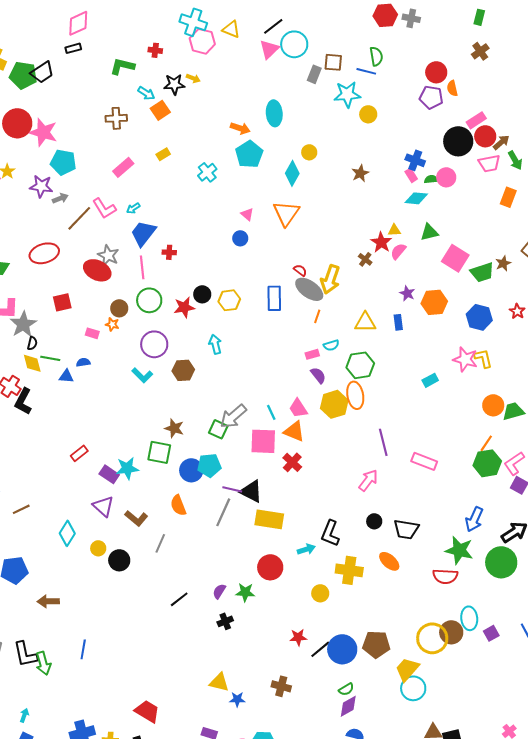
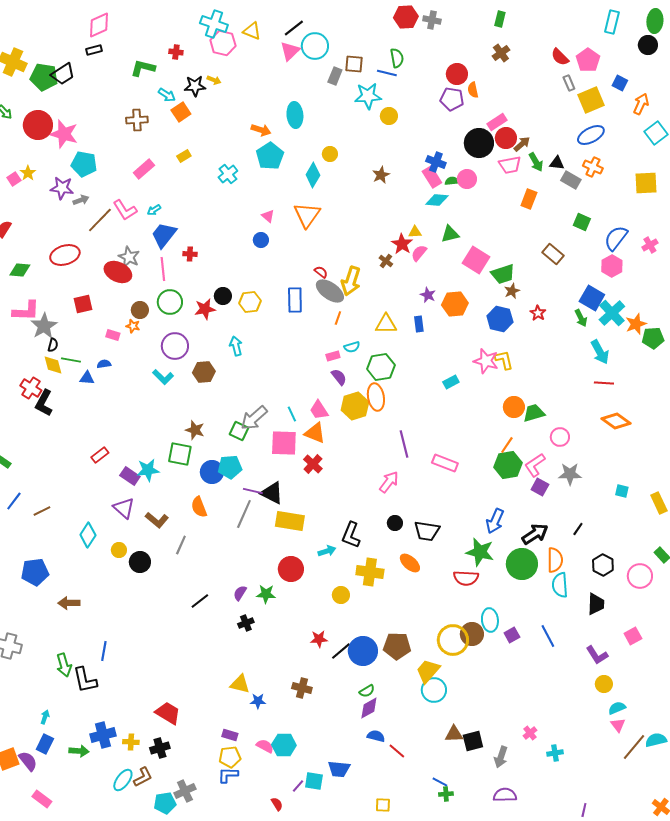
pink rectangle: (411, 175) -> (432, 177), size x1.5
brown star: (503, 263) -> (512, 291), moved
black L-shape: (25, 654) -> (85, 680), moved

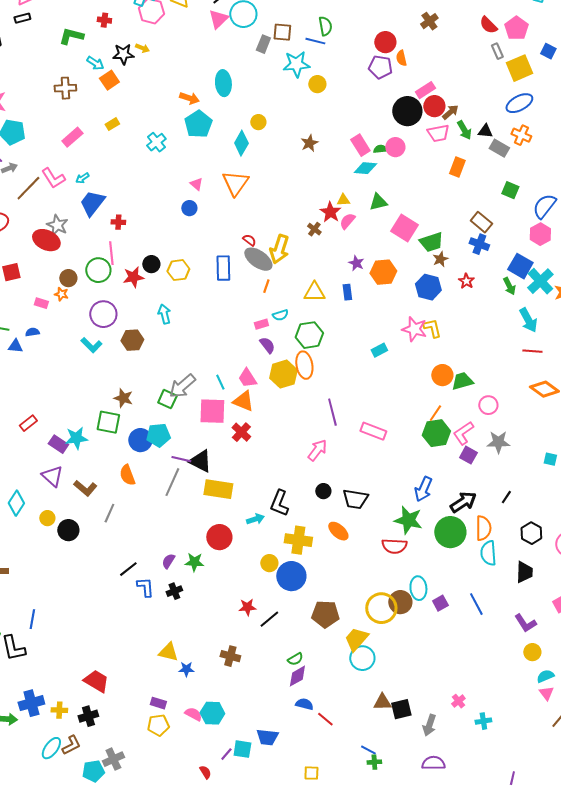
blue cross: (436, 162) -> (479, 244), moved
pink line: (163, 269) -> (111, 253), moved
blue circle: (363, 651) -> (291, 576), moved
blue L-shape: (228, 775) -> (145, 587), moved, turned 85

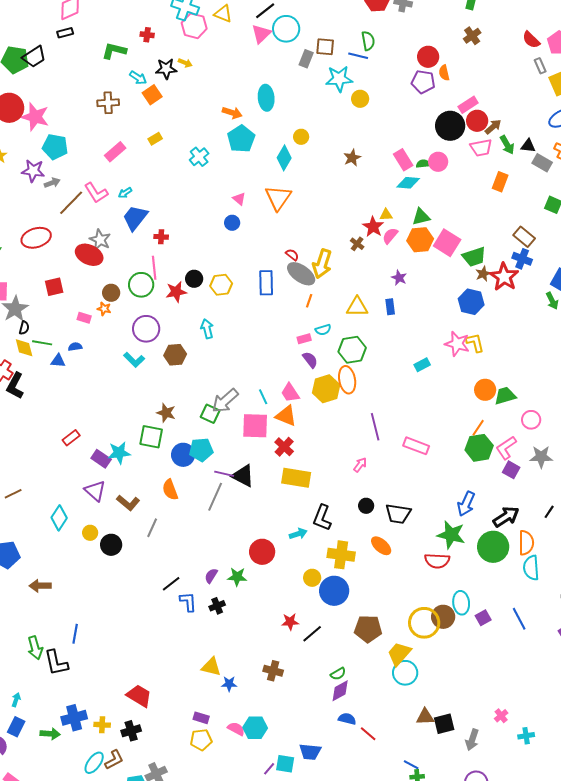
orange hexagon: (383, 272) -> (420, 240), moved
red star: (466, 281) -> (504, 277), moved, size x1.8
pink arrow: (317, 450) -> (360, 465), size x0.7
yellow rectangle: (218, 489) -> (296, 478), moved

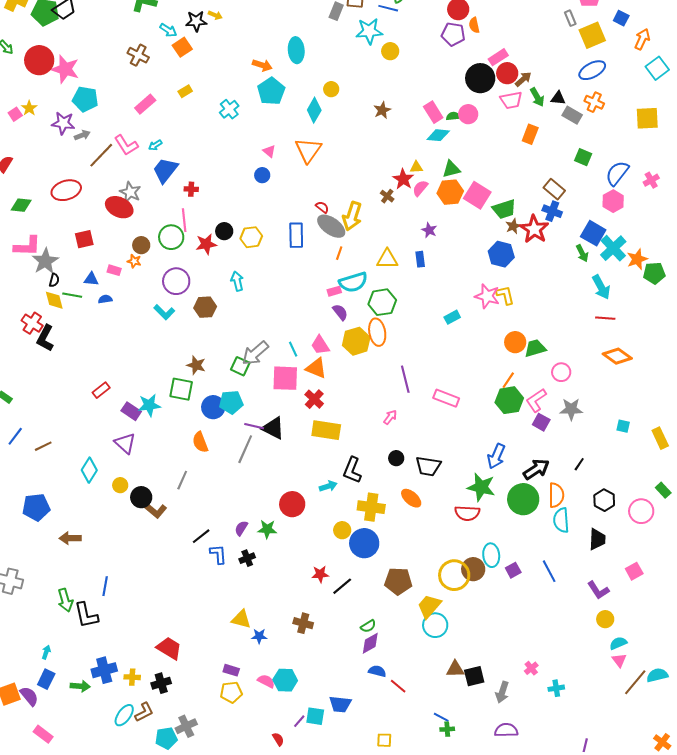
brown cross: (108, 103) -> (138, 55), turned 30
cyan semicircle: (323, 330) -> (353, 282), size x1.8
blue triangle: (58, 361) -> (91, 279), moved
brown L-shape: (128, 503) -> (155, 510), moved

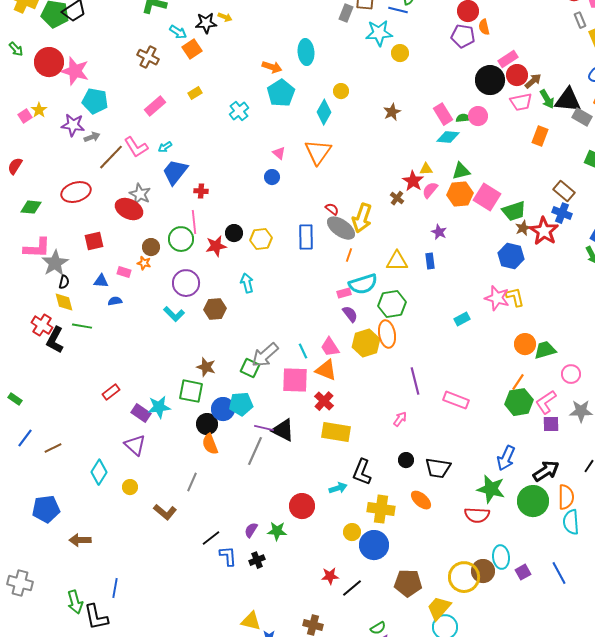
black triangle: (558, 98) -> (568, 100), size x1.8
green line: (72, 295) -> (82, 326), moved
purple square: (541, 422) -> (551, 424), turned -30
black circle: (141, 497) -> (207, 424), moved

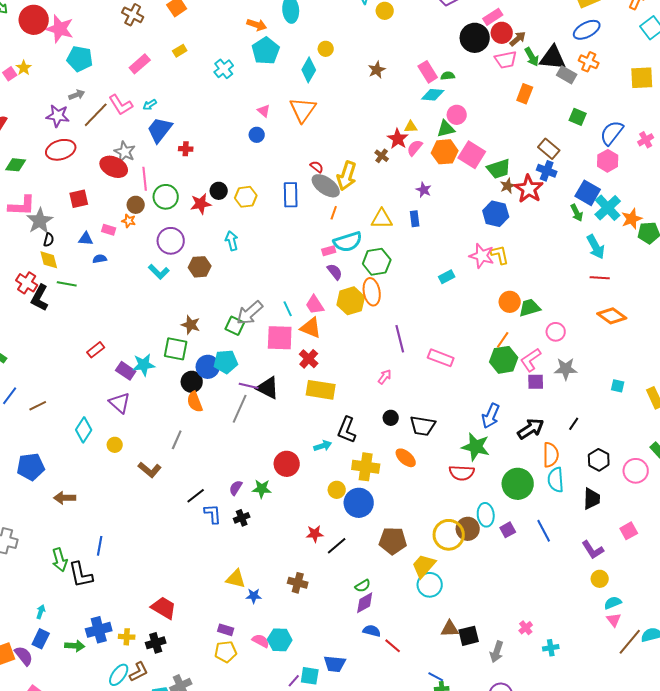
pink circle: (478, 116) -> (457, 115), moved
purple star: (73, 125) -> (58, 116), moved
pink line: (194, 222) -> (145, 179), moved
green circle: (533, 501) -> (518, 484), moved

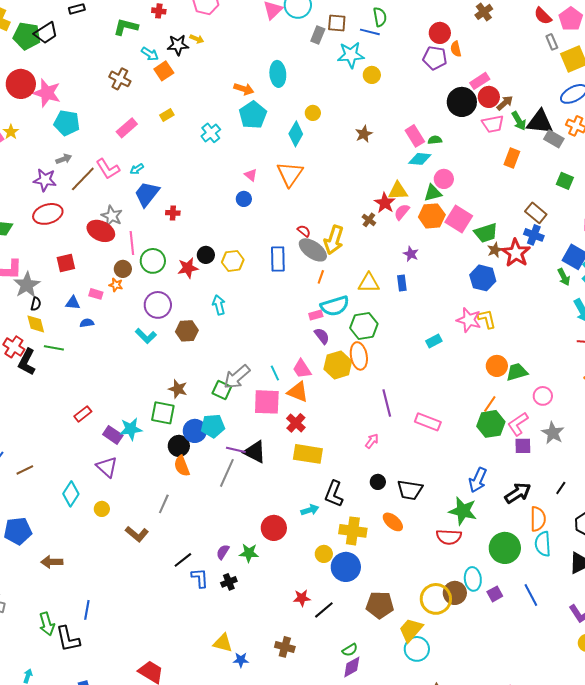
yellow triangle: (411, 127) -> (398, 191), size x1.5
gray star: (566, 369) -> (553, 433), turned 30

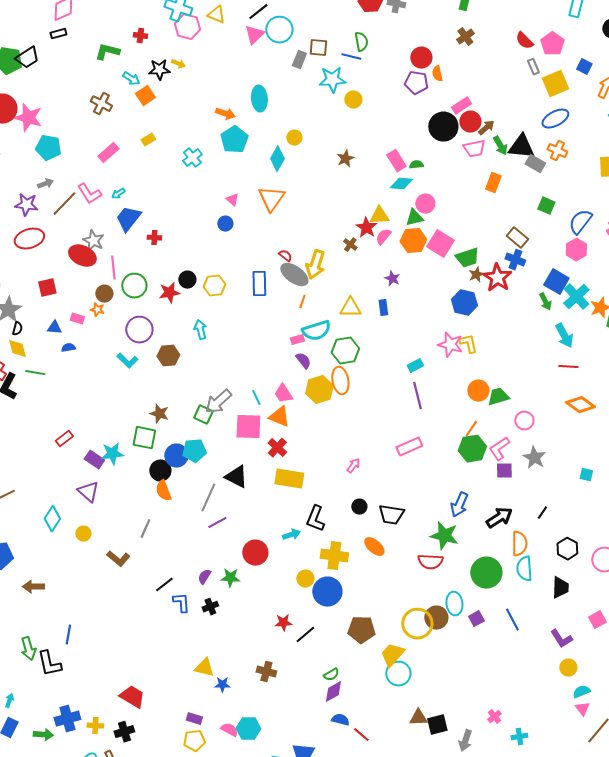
purple line: (387, 403) -> (417, 396), moved
pink rectangle: (428, 422) -> (409, 447), turned -45
purple line: (236, 450) -> (217, 523), moved, turned -42

